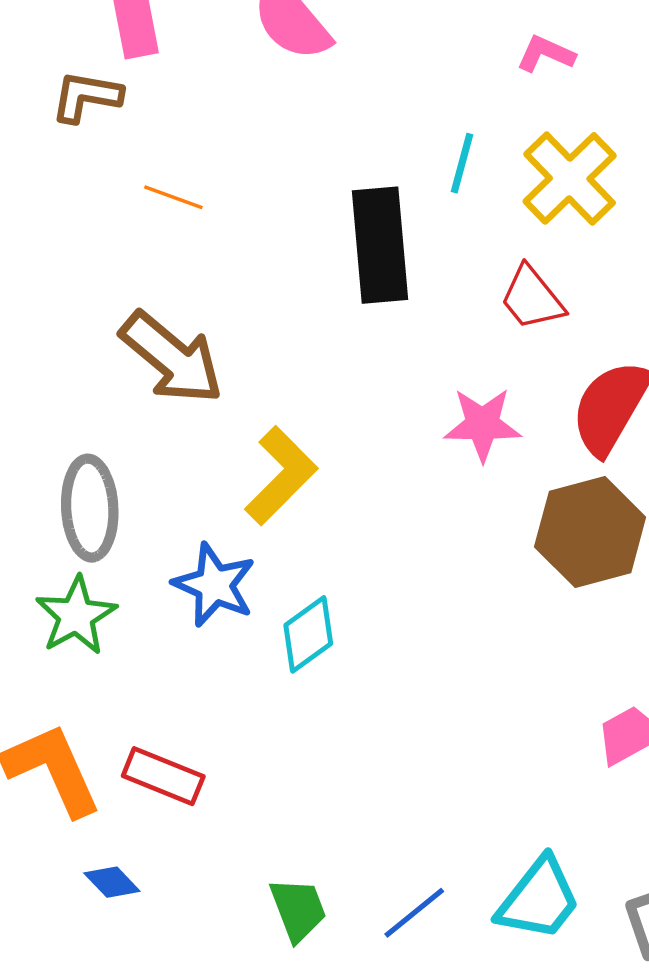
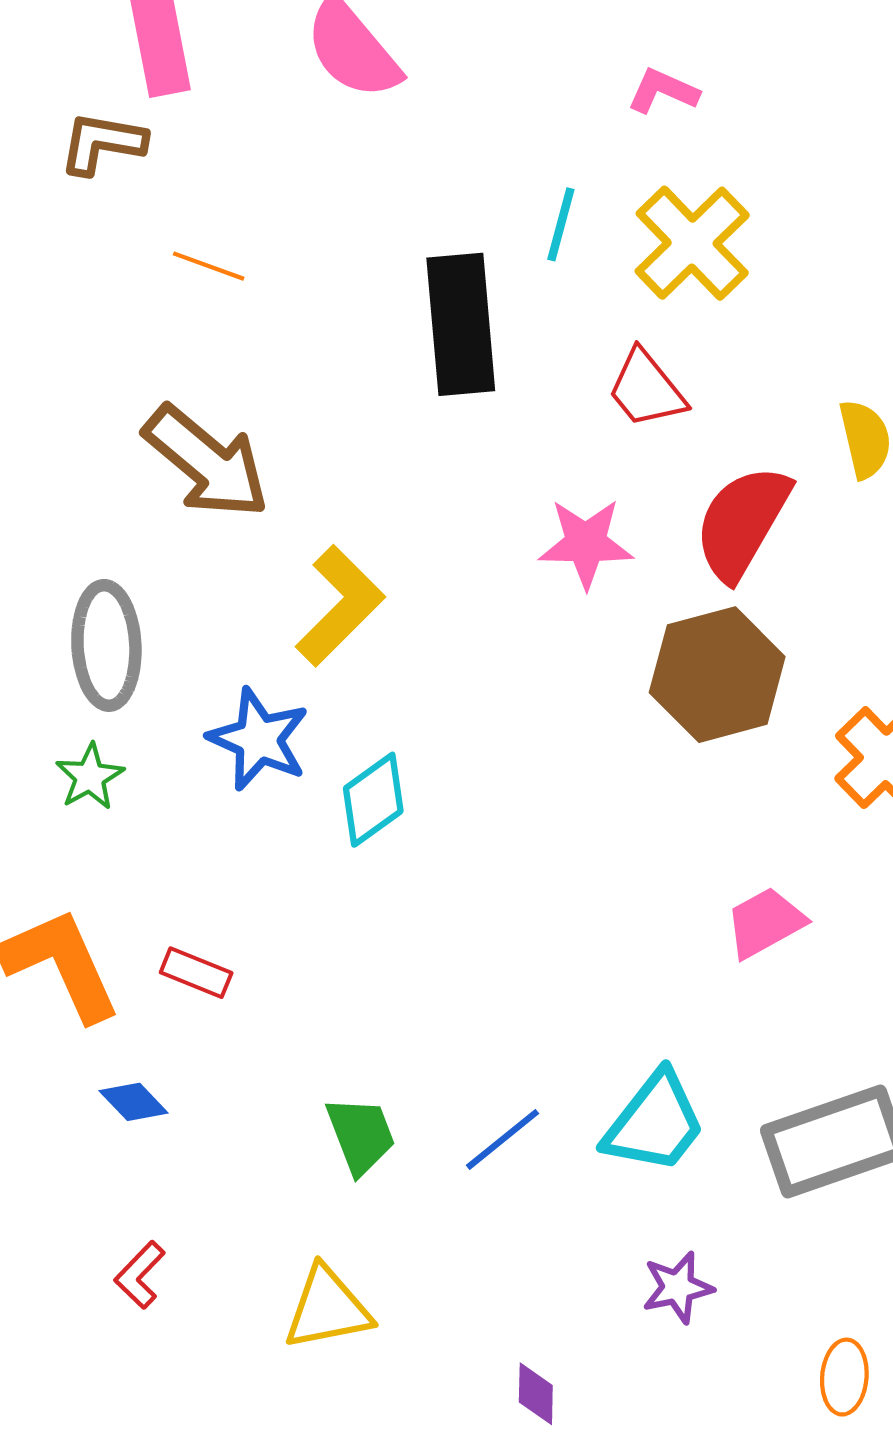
green star: (76, 616) -> (90, 777), size x0.7
red rectangle: (163, 776) -> (196, 973), size x0.7

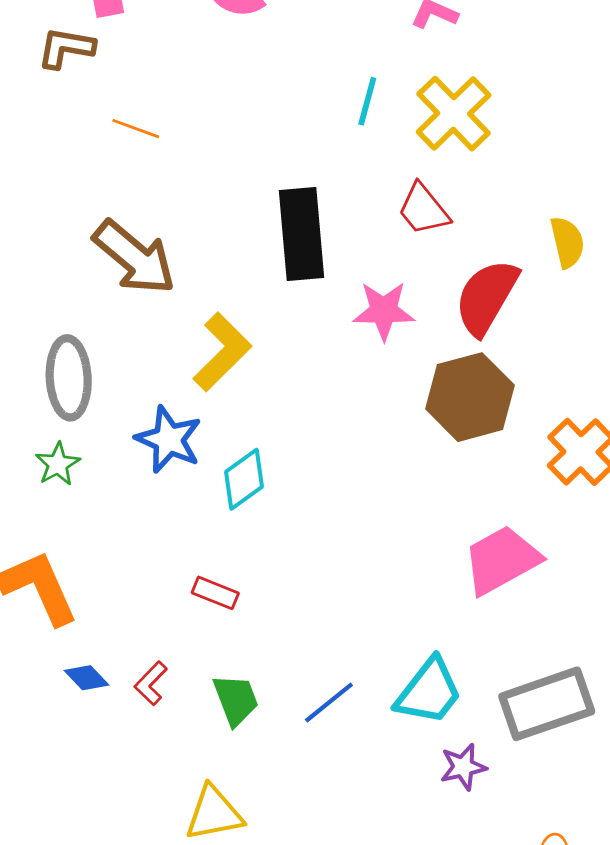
black rectangle: (461, 324) -> (302, 234), moved
pink trapezoid: (765, 923) -> (501, 560), size x1.5
red rectangle: (196, 973) -> (215, 593), moved
red L-shape: (140, 1275) -> (151, 683), moved
purple star: (678, 1287) -> (463, 767), moved

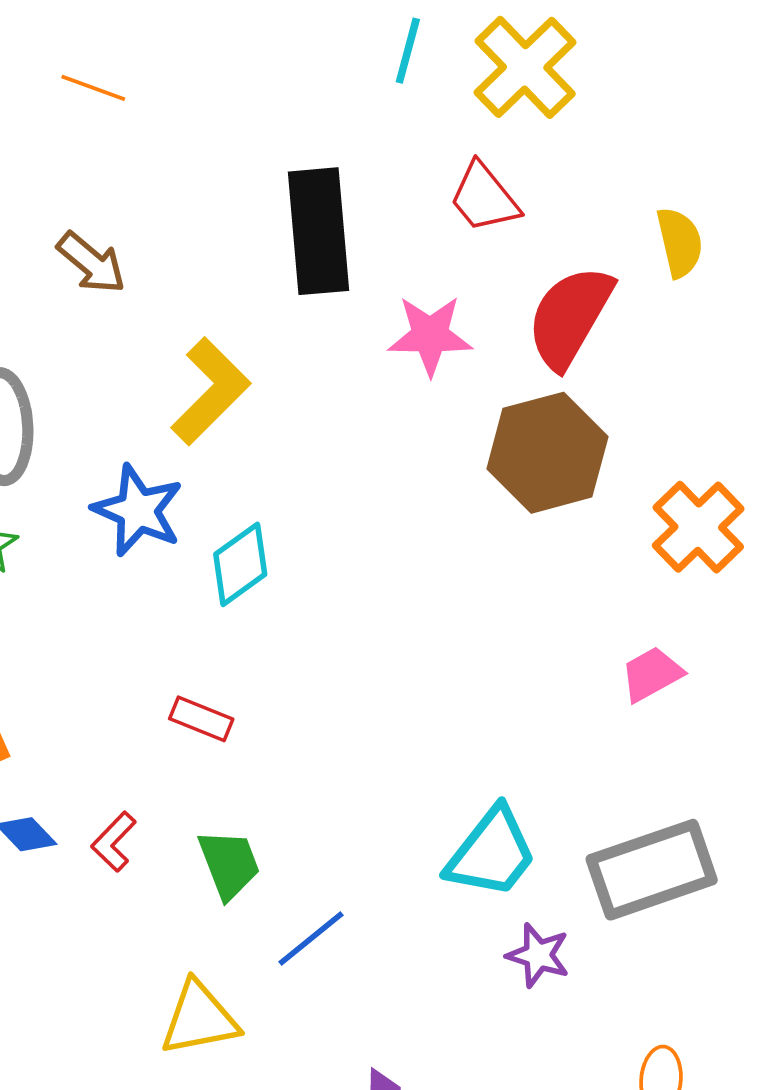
brown arrow: (134, 257) -> (91, 263), size x0.6
pink trapezoid: (501, 560) -> (652, 674), moved, size x0.6
blue line: (329, 702) -> (311, 938), moved
purple star: (463, 767) -> (538, 955), turned 30

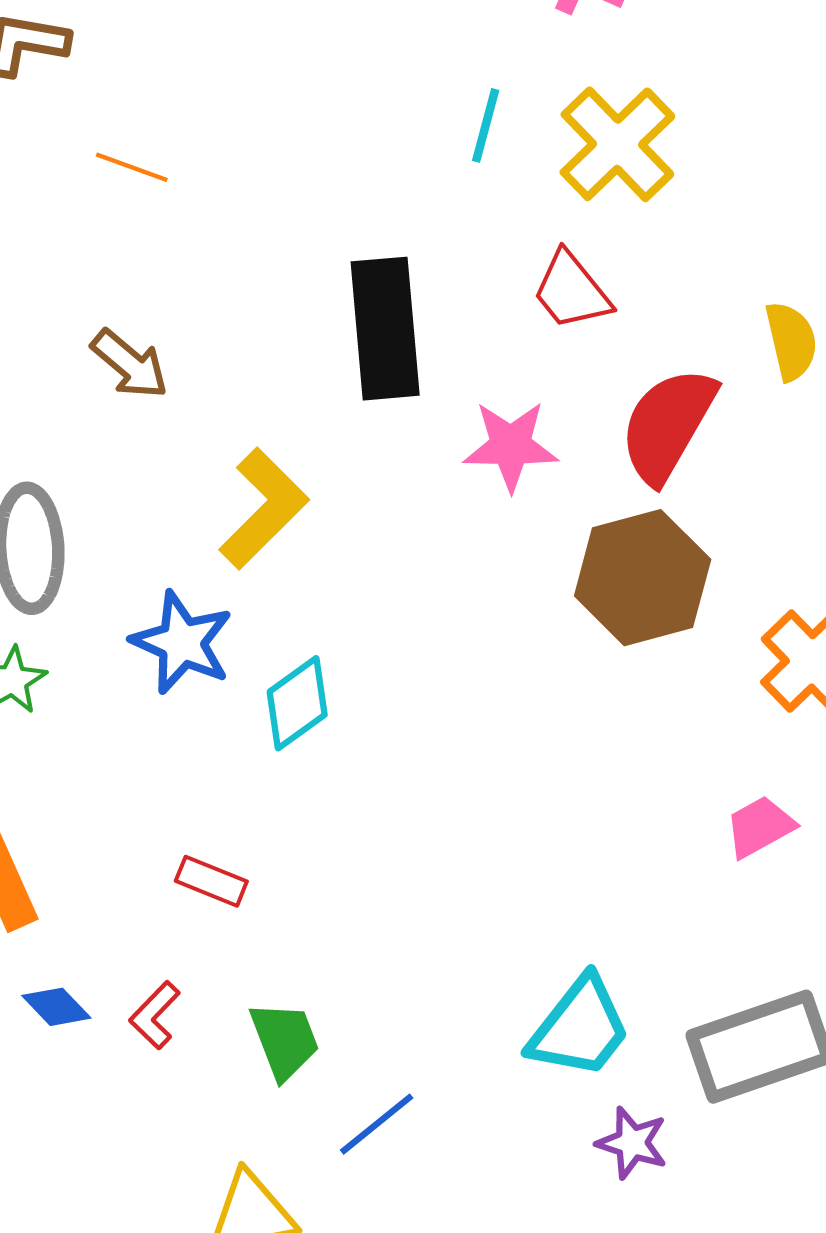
red rectangle: (201, 719) -> (211, 881), moved

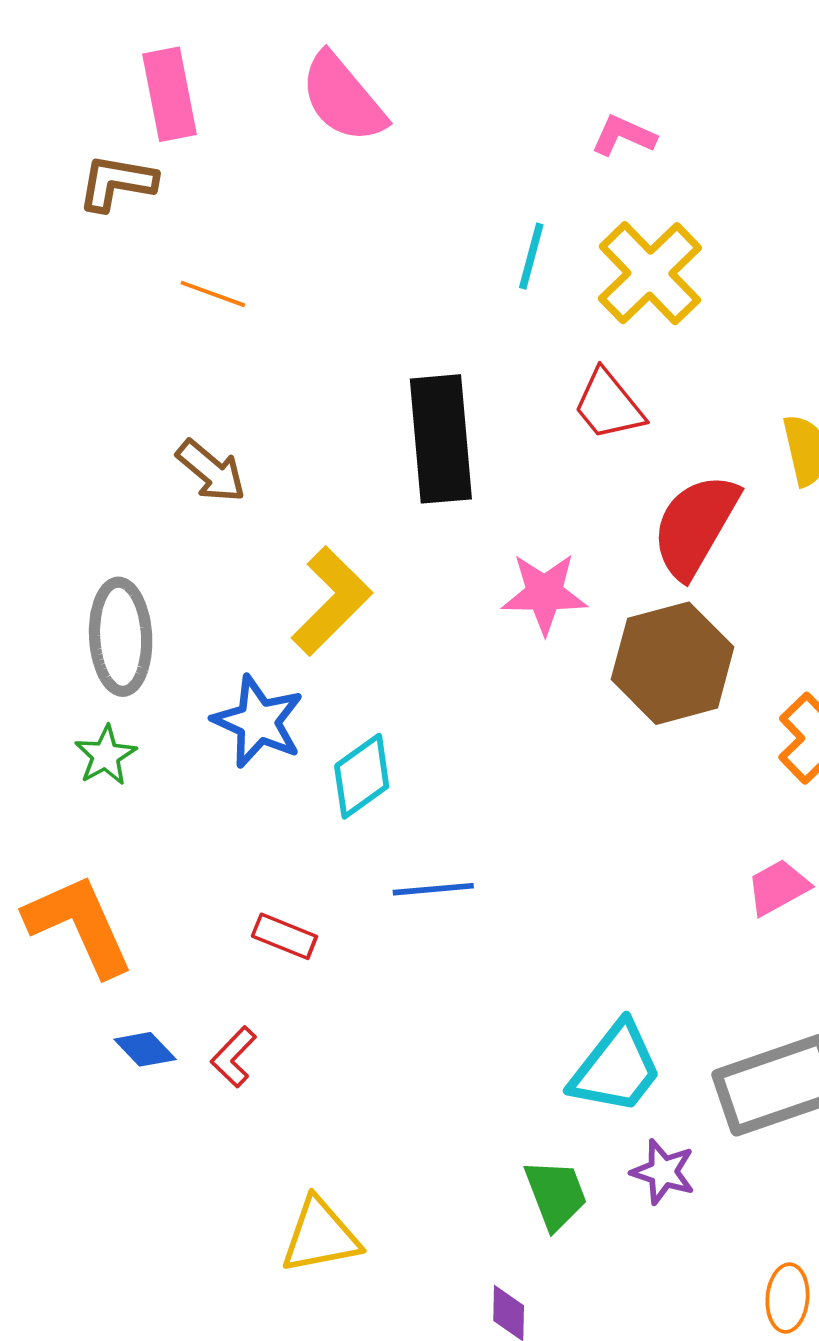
pink star: (511, 446) -> (544, 593), moved
green trapezoid: (285, 1040) -> (556, 1194), moved
blue line: (377, 1124) -> (433, 889), moved, turned 34

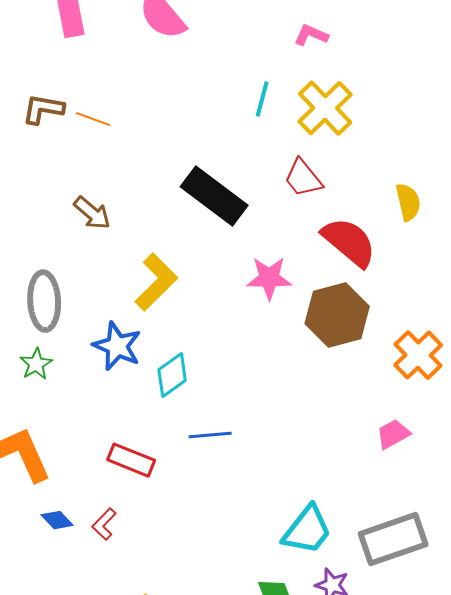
brown L-shape: (117, 183) -> (43, 109), moved
black rectangle: (441, 439) -> (214, 196), turned -48
red semicircle: (695, 526) -> (349, 242), turned 100
red rectangle: (284, 936) -> (131, 460), size x1.4

